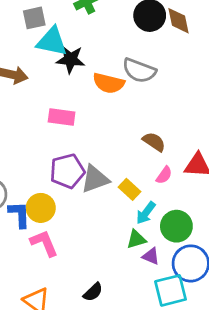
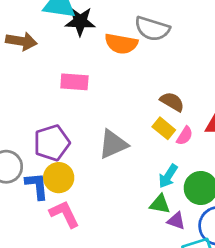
purple pentagon: (67, 171) -> (52, 143), moved
yellow rectangle: (129, 189) -> (164, 128), moved
green triangle: (136, 239) -> (160, 204), turned 30

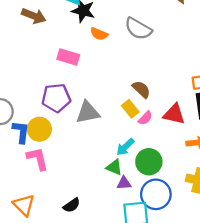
orange semicircle: (121, 44) -> (99, 34), moved, size x0.7
purple pentagon: (52, 143) -> (56, 98), moved
purple triangle: (176, 221) -> (124, 183), turned -35

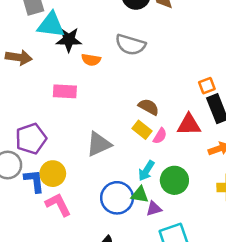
purple pentagon: (56, 98) -> (31, 139), moved
blue circle: (156, 194) -> (117, 198), moved

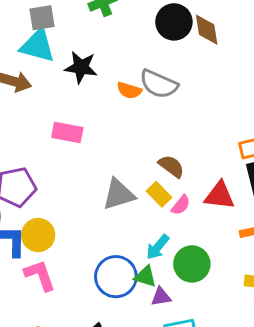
cyan triangle: (51, 25) -> (37, 46), moved
orange semicircle: (91, 60) -> (129, 90), moved
gray triangle: (99, 144) -> (119, 194), moved

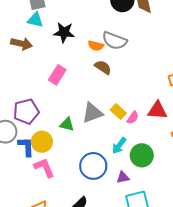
cyan triangle: (37, 46) -> (35, 20), size x0.7
pink rectangle: (67, 133) -> (57, 75), turned -66
brown semicircle: (171, 166) -> (103, 67), moved
green triangle: (145, 277) -> (67, 124), moved

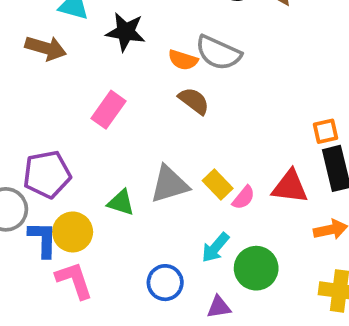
blue circle: (93, 166) -> (165, 283), size x0.7

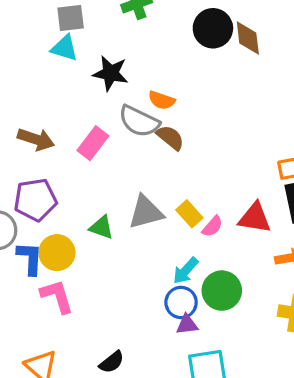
brown arrow: (46, 48) -> (36, 139), moved
gray semicircle: (218, 53) -> (139, 121), moved
blue circle: (165, 283) -> (181, 302), moved

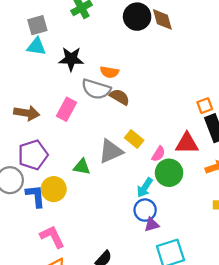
yellow rectangle: (189, 214) -> (134, 139), moved
green circle: (222, 291) -> (169, 173), moved
pink L-shape: (57, 296) -> (52, 237), moved

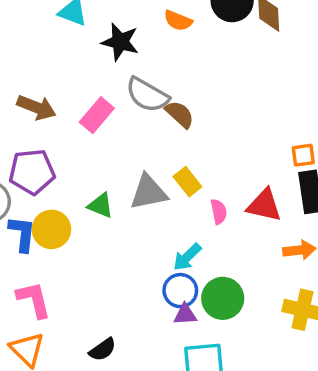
orange semicircle: (109, 72) -> (178, 21), moved
pink semicircle: (158, 154) -> (219, 212), turned -56
green circle: (169, 173) -> (223, 298), moved

